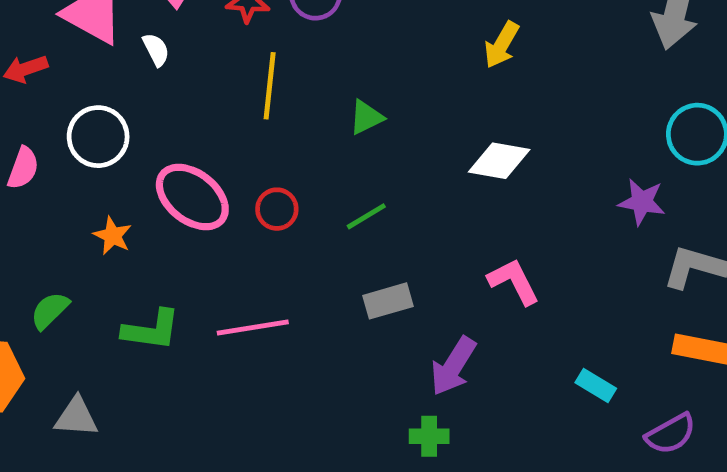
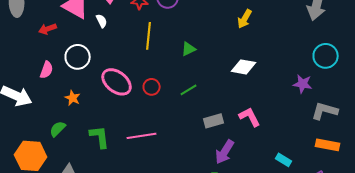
orange star: (113, 236) -> (73, 98), moved
gray rectangle: (388, 301) -> (214, 121), moved
green L-shape: (151, 330) -> (100, 137), turned -105

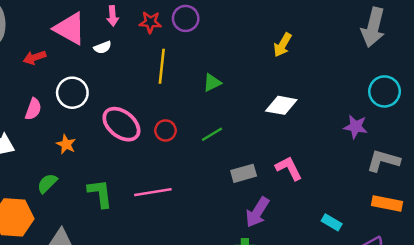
white semicircle: (102, 21) -> (103, 47), turned 96

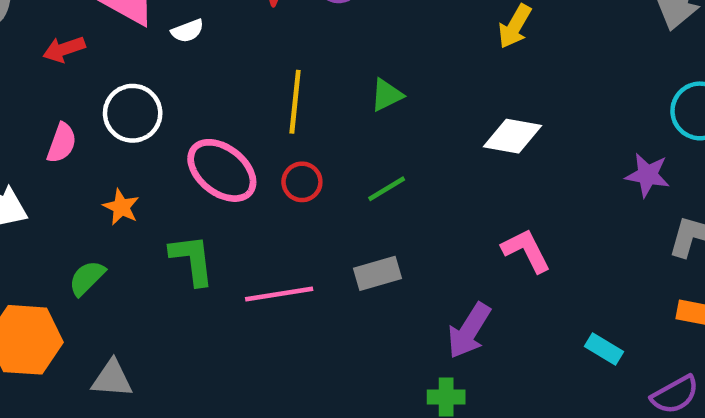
yellow line: (162, 66) -> (295, 102), moved
gray rectangle: (244, 173) -> (377, 273), moved
green L-shape: (100, 193) -> (192, 260), moved

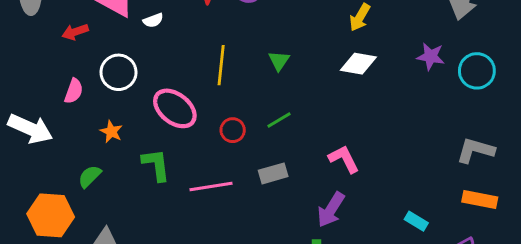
green triangle: (387, 95) -> (279, 61), turned -30
white diamond: (512, 136) -> (358, 64), moved
purple star: (647, 175) -> (431, 56), moved
red circle: (302, 182) -> (233, 130), moved
pink L-shape: (526, 251) -> (344, 159), moved

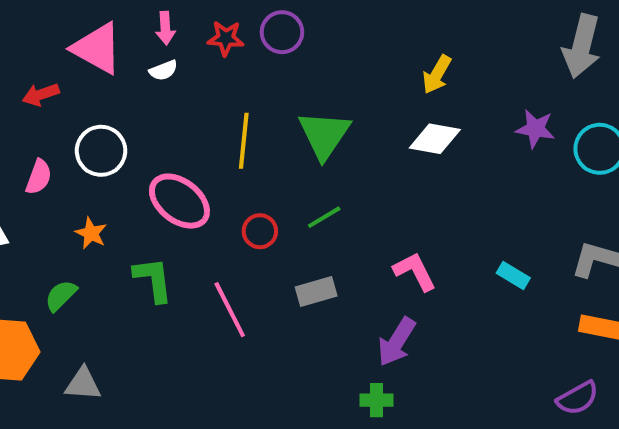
white semicircle: (153, 20) -> (163, 70), moved
green triangle: (279, 61) -> (324, 135), size x1.8
pink line: (211, 186) -> (230, 310), turned 72
cyan rectangle: (416, 221) -> (513, 275), moved

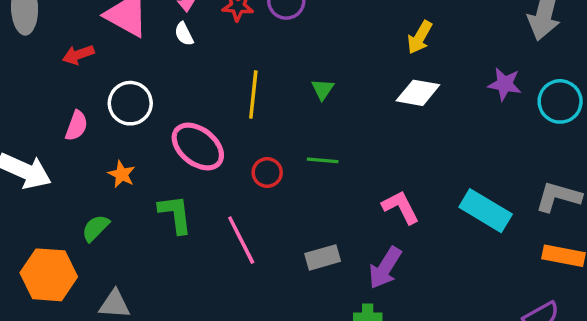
white semicircle: (163, 70) -> (184, 34), turned 85
green triangle: (324, 135) -> (323, 89), size x0.5
green line: (324, 217) -> (323, 160), turned 36
cyan rectangle: (513, 275) -> (486, 211), size x1.8
gray rectangle: (316, 292) -> (323, 257), moved

